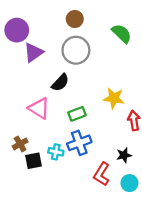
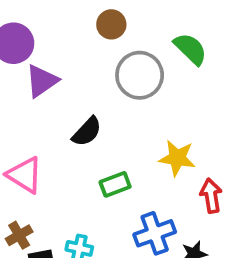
gray circle: (76, 50) -> (140, 75), moved
pink triangle: (39, 108) -> (25, 175), moved
blue cross: (79, 143) -> (155, 233), moved

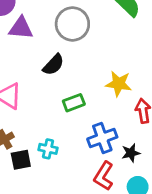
gray circle: (140, 75) -> (72, 24), moved
purple triangle: (42, 81) -> (21, 28), turned 40

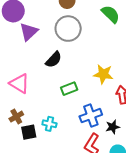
purple triangle: (21, 28) -> (29, 32), turned -48

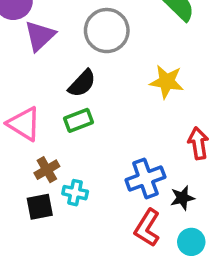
yellow star: (103, 74) -> (167, 82), moved
green rectangle: (69, 89) -> (79, 120), moved
brown cross: (16, 117) -> (47, 170), moved

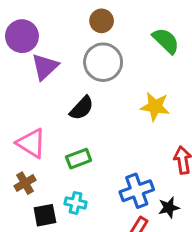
green rectangle: (79, 120) -> (79, 159), moved
brown cross: (47, 170) -> (25, 183), moved

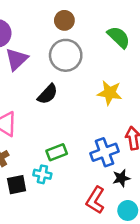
green rectangle: (79, 159) -> (57, 152), moved
blue cross: (137, 191) -> (104, 152), moved

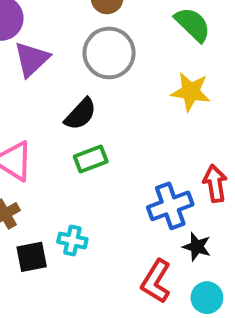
yellow star: (110, 93) -> (191, 92), moved
green rectangle: (57, 152) -> (91, 159), moved
black star: (121, 178) -> (197, 247), turned 30

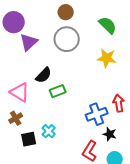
black semicircle: (81, 114) -> (44, 75), moved
cyan cross: (72, 241) -> (49, 131), turned 32

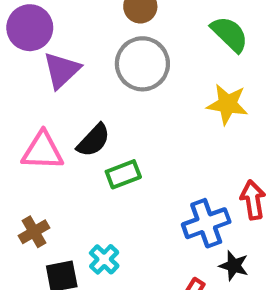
pink triangle: (20, 92) -> (43, 151), moved, turned -30

